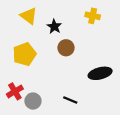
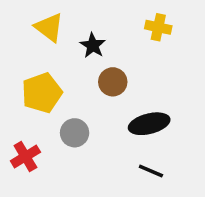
black ellipse: (100, 73) -> (149, 124), moved
black line: (70, 100) -> (151, 171), moved
gray circle: (33, 101) -> (75, 133), moved

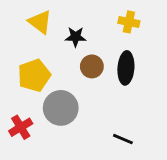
black star: (93, 45) -> (76, 37), turned -30
black ellipse: (149, 124) -> (126, 68), moved, turned -72
gray circle: (75, 133) -> (61, 108), size x1.5

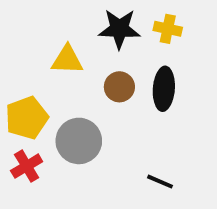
yellow triangle: (40, 22) -> (67, 60), moved, turned -35
black star: (76, 37) -> (119, 29), moved, size x1.5
yellow pentagon: (34, 75) -> (27, 118), moved

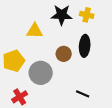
brown circle: (119, 87) -> (64, 54), moved
red cross: (27, 166) -> (20, 97), moved

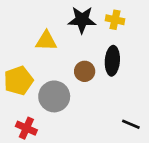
black line: (83, 94) -> (131, 124), moved
red cross: (20, 97) -> (26, 128), turned -35

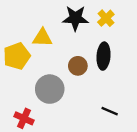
yellow cross: (115, 20) -> (106, 18), turned 35
yellow pentagon: (18, 81) -> (17, 56), moved
black line: (131, 124) -> (110, 111), moved

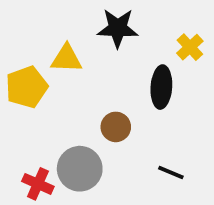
yellow cross: (106, 18) -> (190, 47), moved
brown circle: (78, 66) -> (116, 127), moved
gray circle: (50, 89) -> (80, 169), moved

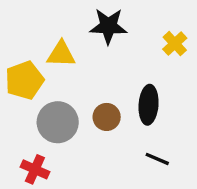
black ellipse: (161, 87) -> (149, 105), moved
gray circle: (80, 169) -> (58, 122), moved

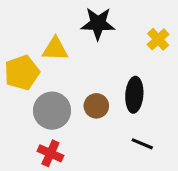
red cross: (35, 169) -> (50, 153), moved

